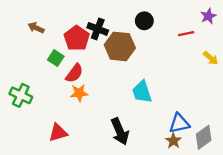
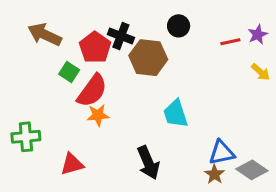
purple star: (208, 16) -> (258, 35), moved
brown arrow: (36, 28) -> (45, 35), size x1.6
red semicircle: (74, 73) -> (92, 91), size x1.4
green cross: (21, 95) -> (26, 137), moved, turned -30
gray diamond: (204, 137) -> (252, 170), turned 70

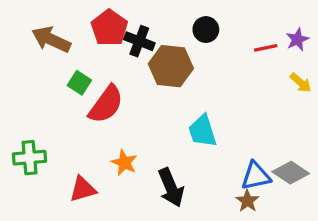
red pentagon: (95, 48) -> (109, 28), moved
orange star: (98, 115) -> (124, 163), moved, turned 30
gray diamond: (252, 170) -> (291, 173), moved

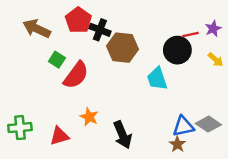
black circle: (206, 30) -> (177, 50), moved, size x1.5
cyan trapezoid: (203, 131) -> (157, 79), moved
green cross: (29, 158) -> (20, 128), moved

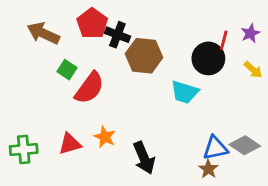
red line: (190, 35) -> (224, 40), turned -63
cyan trapezoid: (157, 79) -> (185, 92), turned -55
red triangle: (59, 136) -> (70, 144), moved

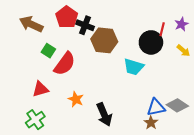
red triangle: (70, 144) -> (40, 89), moved
green cross: (24, 149) -> (35, 120), moved, turned -30

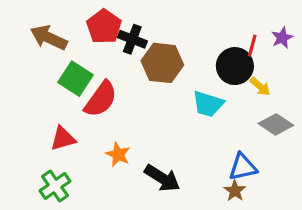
green square: (48, 51) -> (75, 79), size x1.5
yellow arrow: (183, 51) -> (260, 87), moved
gray diamond: (177, 105) -> (276, 124), moved
black arrow: (104, 115) -> (162, 178), turned -35

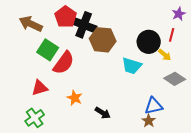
purple star: (282, 38) -> (179, 14), moved
black cross: (132, 39) -> (84, 25), size x1.4
red line: (252, 46) -> (172, 35), moved
black arrow: (162, 178) -> (103, 113), size x0.7

